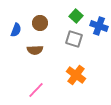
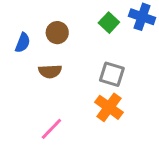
blue cross: (99, 26) -> (142, 17), moved
gray square: (74, 39) -> (112, 74), moved

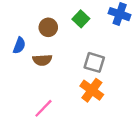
green square: (109, 23) -> (81, 19), moved
blue semicircle: (23, 43) -> (19, 45), moved

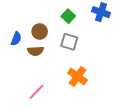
brown circle: (48, 27) -> (40, 32), moved
gray square: (94, 62) -> (69, 42), moved

